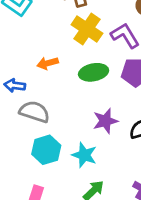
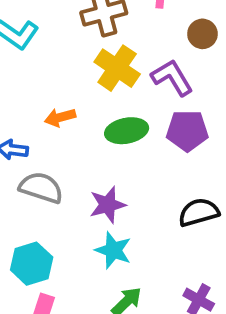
purple star: (105, 121) -> (108, 205), moved
cyan hexagon: (46, 150) -> (32, 264), moved

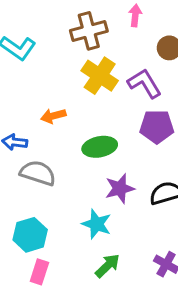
green ellipse: (127, 131) -> (100, 147), moved
purple star: (108, 205) -> (120, 188), moved

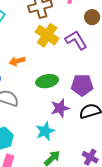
purple pentagon: (157, 127) -> (82, 85), moved
cyan star: (97, 224) -> (45, 131), turned 30

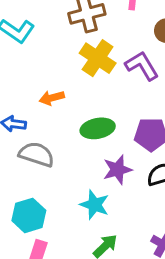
cyan star: (45, 131) -> (95, 205), turned -30

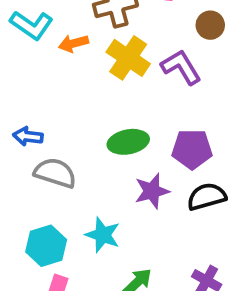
orange arrow: (52, 98) -> (73, 43), moved
cyan star: (95, 205) -> (103, 235), moved

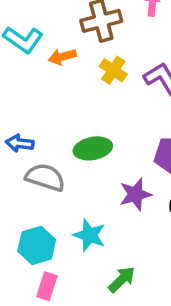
yellow cross: (128, 58) -> (113, 70), size x0.7
green ellipse: (128, 142) -> (93, 148), moved

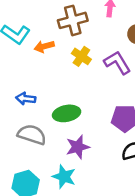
blue arrow: (20, 143) -> (26, 99), moved
purple star: (135, 194) -> (78, 147), moved

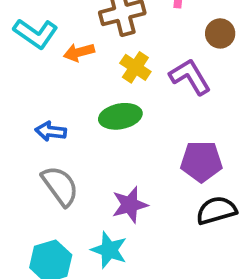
green ellipse: (67, 113) -> (120, 116), moved
gray semicircle: (32, 135) -> (60, 186), turned 36

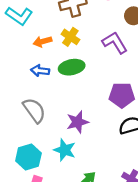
orange arrow: (79, 52) -> (42, 41), moved
yellow cross: (135, 67) -> (70, 37), moved
blue arrow: (51, 131) -> (40, 71), moved

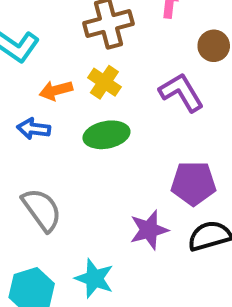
blue arrow: (40, 71) -> (34, 129), moved
purple star: (77, 122) -> (149, 230), moved

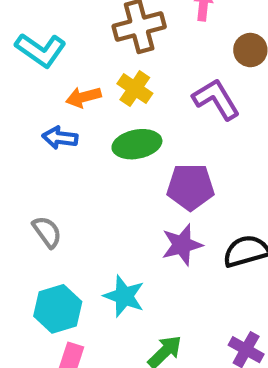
purple pentagon: (193, 183) -> (190, 187), moved
gray semicircle: (42, 210) -> (47, 232), moved, size x0.7

